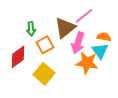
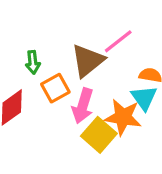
pink arrow: (78, 43) -> (83, 106), moved
yellow square: (44, 74) -> (99, 135), moved

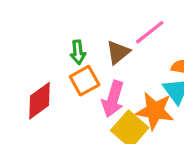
brown triangle: (88, 61) -> (118, 52), size x0.7
green arrow: (33, 62) -> (78, 52), moved

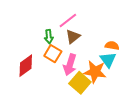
pink line: (150, 32) -> (68, 20), moved
orange square: (85, 81) -> (53, 54), turned -30

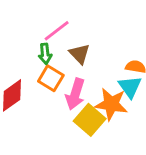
pink line: (68, 20) -> (57, 31), moved
brown triangle: (73, 37) -> (80, 54), turned -35

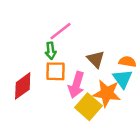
brown triangle: (80, 54) -> (96, 59), moved
orange square: (51, 78) -> (56, 71), turned -30

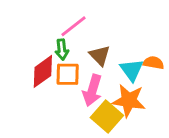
brown triangle: (96, 59) -> (100, 55), moved
cyan triangle: (123, 79) -> (132, 70), moved
red diamond: (23, 86) -> (43, 71), moved

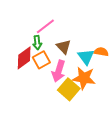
orange square: (68, 74) -> (41, 60), turned -30

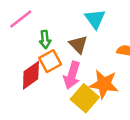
pink line: (45, 26) -> (21, 19), moved
cyan triangle: (86, 57) -> (95, 19), moved
red diamond: (24, 58) -> (31, 75), moved

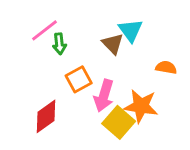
green arrow: (45, 39) -> (59, 44), moved
brown triangle: (78, 44) -> (113, 44), moved
red diamond: (31, 75) -> (46, 116), moved

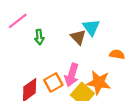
pink line: (45, 30) -> (18, 21), moved
orange square: (79, 79) -> (53, 82), moved

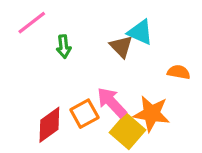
cyan triangle: (91, 27) -> (140, 32), turned -30
pink arrow: (72, 75) -> (112, 102), turned 120

